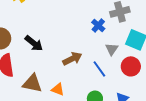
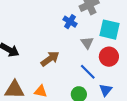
blue line: (99, 69) -> (88, 72), moved

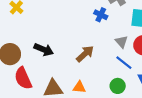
gray triangle: (87, 43) -> (121, 42), moved

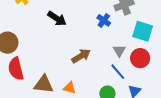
black arrow: (44, 50) -> (57, 19), moved

